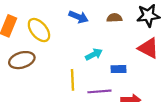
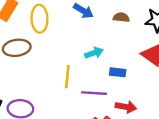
yellow ellipse: (39, 30) -> (40, 19), turned 30

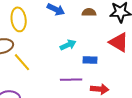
yellow line: (67, 77) -> (22, 62), moved, turned -42

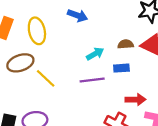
brown semicircle: (89, 12) -> (126, 44), moved
purple line: (71, 80) -> (92, 80), moved

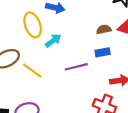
yellow ellipse: (37, 31) -> (33, 25), moved
cyan arrow: (95, 54) -> (53, 41), moved

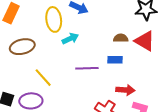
yellow line: (32, 71) -> (43, 78), moved

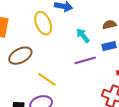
cyan arrow: (70, 39) -> (83, 35), moved, turned -91

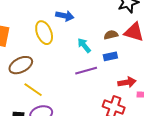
yellow line: (47, 79) -> (33, 90), moved

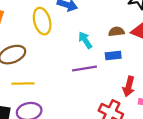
red arrow: (127, 82) -> (129, 86), turned 108
yellow line: (33, 90) -> (23, 83), turned -42

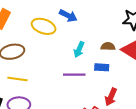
yellow ellipse: (42, 21) -> (44, 26), turned -65
cyan arrow: (85, 40) -> (79, 50), turned -133

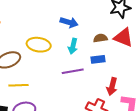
blue arrow: (68, 16) -> (69, 22), moved
yellow ellipse: (44, 26) -> (39, 45), moved

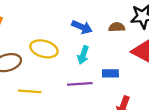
brown semicircle: (100, 38) -> (117, 27), moved
yellow line: (19, 85) -> (30, 91), moved

